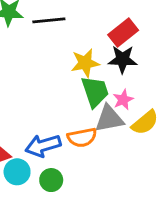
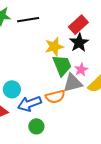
black star: (123, 59) -> (79, 43), turned -30
cyan circle: (17, 172) -> (12, 89), moved

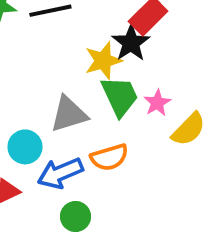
black star: (79, 43) -> (131, 43), moved
gray triangle: (73, 83) -> (69, 114), moved

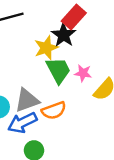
pink star: (157, 103) -> (83, 73), turned -30
gray triangle: (69, 114) -> (27, 100), moved

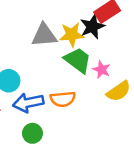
green trapezoid: (58, 70) -> (78, 60), turned -40
gray triangle: (27, 100) -> (44, 35), moved

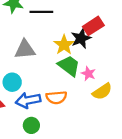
gray triangle: (44, 35) -> (25, 49), moved
yellow star: (72, 35) -> (64, 45), turned -30

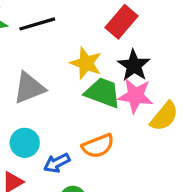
black star: (81, 38) -> (134, 65), moved
pink star: (88, 74) -> (135, 96), size x1.5
blue arrow: (28, 100) -> (57, 163), size x0.7

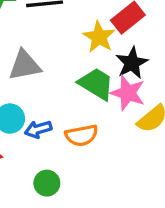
yellow star: (86, 63) -> (99, 37), moved
blue arrow: (57, 163) -> (38, 129), moved

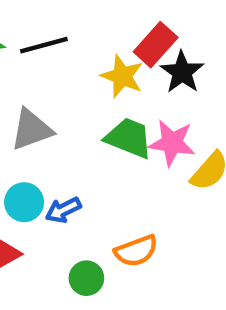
black star: (132, 63) -> (182, 72), moved
orange semicircle: (82, 135) -> (136, 251), moved

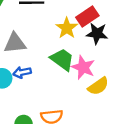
black star: (182, 72) -> (97, 33), turned 30
blue arrow: (63, 210) -> (22, 72), moved

